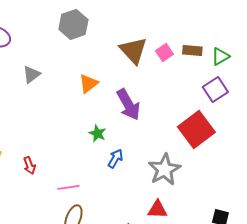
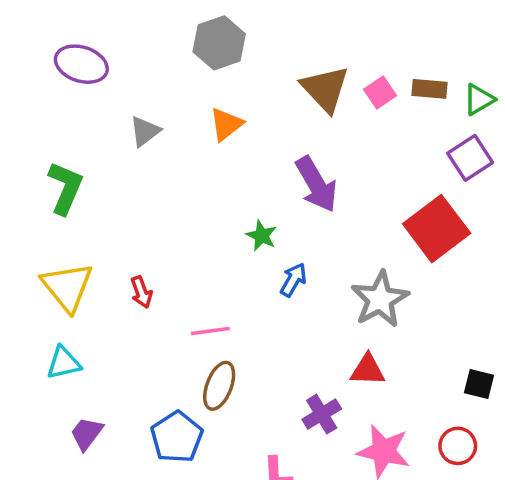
orange triangle: (88, 83) -> (226, 124), moved

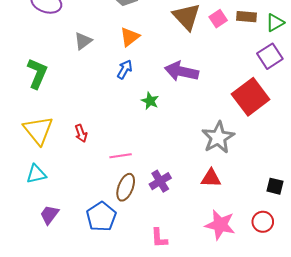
purple arrow: (316, 184) -> (182, 71), turned 132
blue arrow: (293, 280) -> (125, 69), moved
purple cross: (322, 414) -> (160, 181), moved

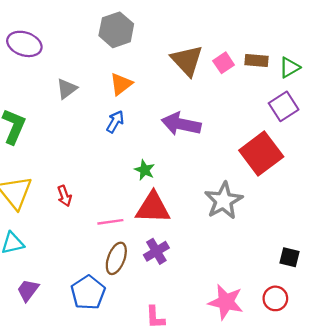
green star: (150, 101) -> (145, 170), moved
red triangle: (211, 178) -> (153, 208), moved, size x1.5

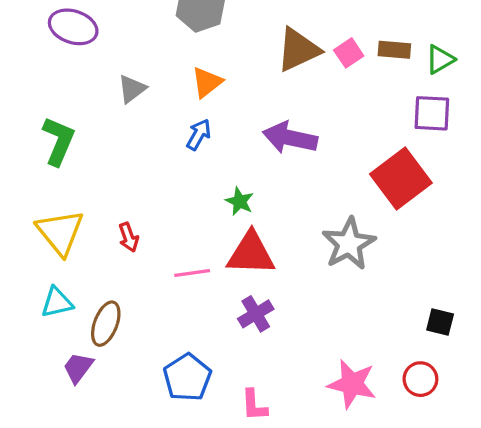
brown triangle: (187, 60) -> (298, 50), turned 48
purple square: (284, 106) -> (432, 113), turned 36
brown ellipse: (116, 258) -> (106, 324), moved
blue pentagon: (88, 293) -> (187, 377), moved

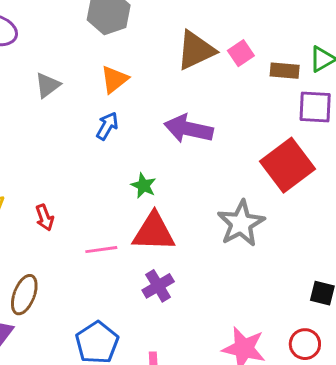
brown rectangle: (394, 50) -> (285, 71), moved

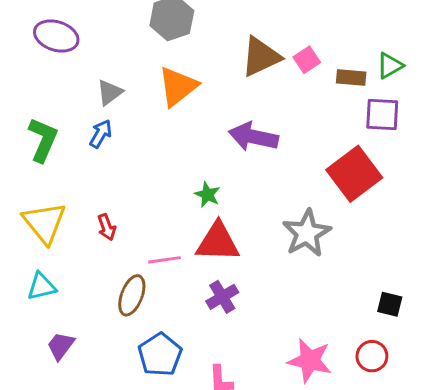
orange triangle: (114, 79) -> (178, 86), size x1.4
blue arrow: (107, 126) -> (101, 134), moved
brown ellipse: (24, 295) -> (132, 295), moved

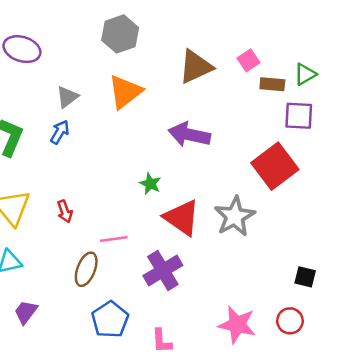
pink square: (307, 60) -> (248, 60), moved
red triangle: (218, 242) -> (182, 218), moved, turned 33
purple cross: (222, 297) -> (163, 271), size x1.4

